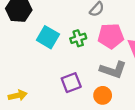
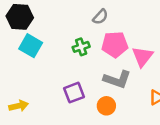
cyan square: (48, 37) -> (31, 46), moved

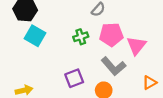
gray L-shape: (117, 79) -> (113, 66), turned 30

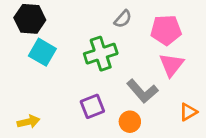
pink pentagon: (111, 35) -> (166, 30), moved
green cross: (81, 37) -> (101, 54), size x1.6

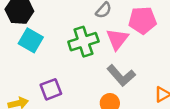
pink triangle: (172, 65) -> (117, 39), moved
purple square: (92, 106) -> (51, 89), moved

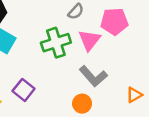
purple square: (51, 89) -> (24, 90), turned -30

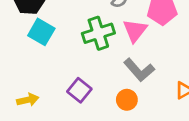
purple square: (24, 90) -> (79, 90), moved

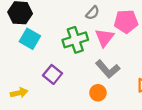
purple square: (79, 90) -> (53, 74), moved

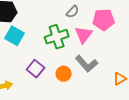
orange circle: (98, 93) -> (64, 74), moved

